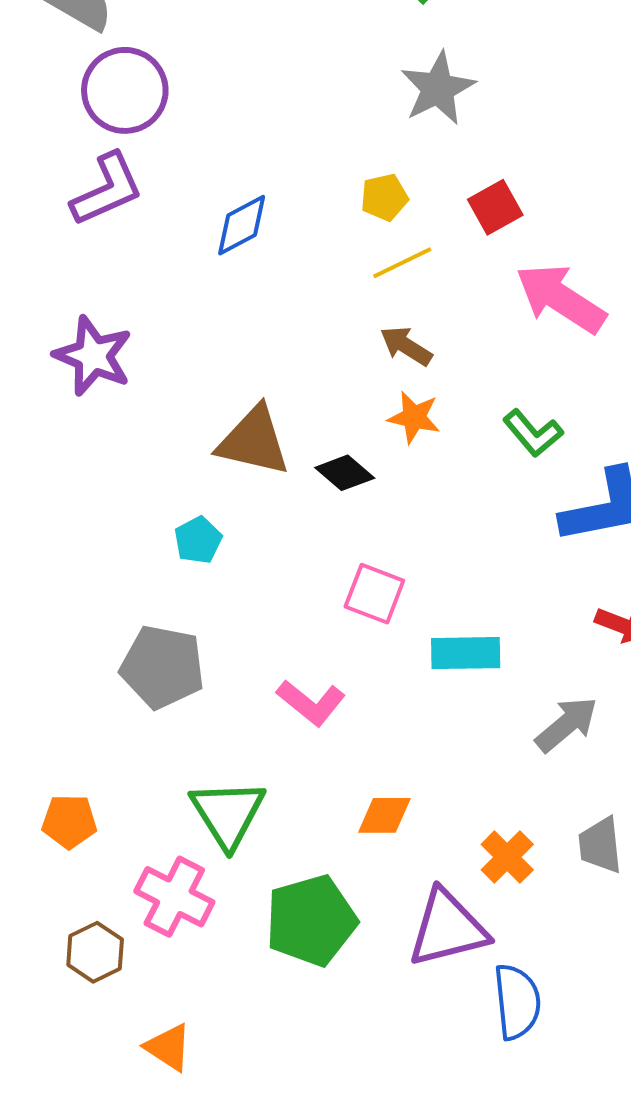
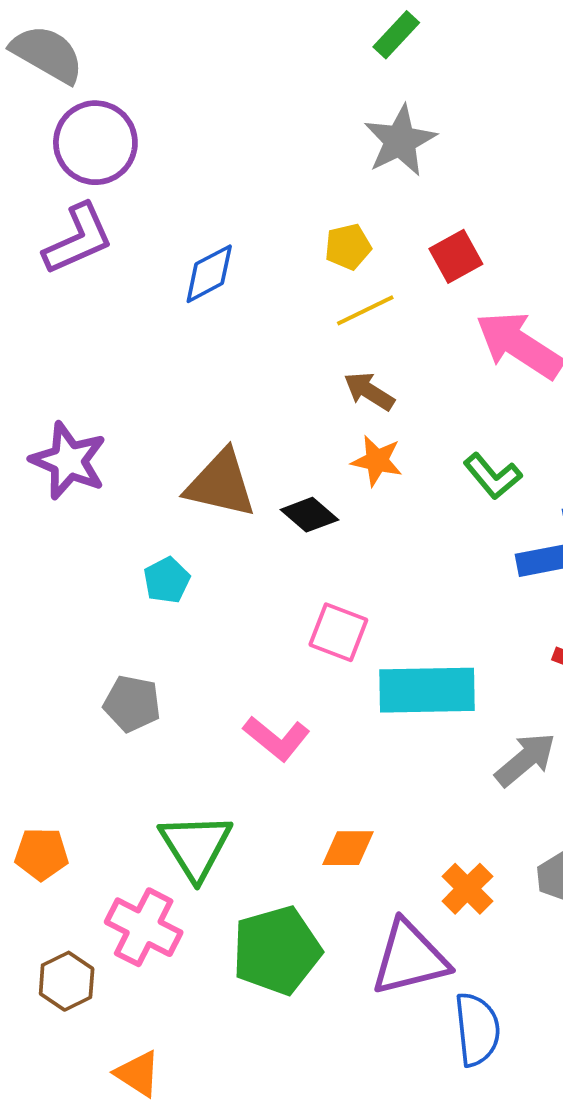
purple star: (93, 356) -> (68, 461), moved
cyan rectangle: (466, 653) -> (427, 690), size x1.4
gray pentagon: (162, 667) -> (132, 704), size x0.7

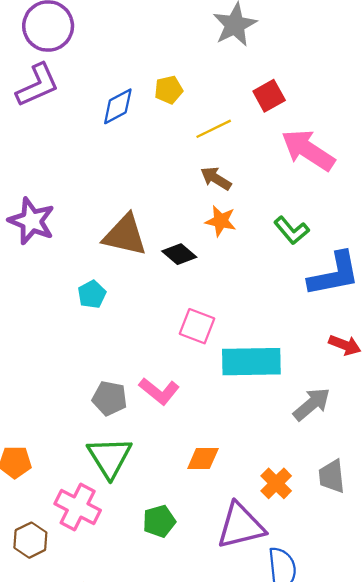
yellow pentagon: (348, 247) -> (169, 90), moved
gray pentagon: (132, 704) -> (110, 398), moved
green pentagon: (277, 950) -> (159, 521), size x0.6

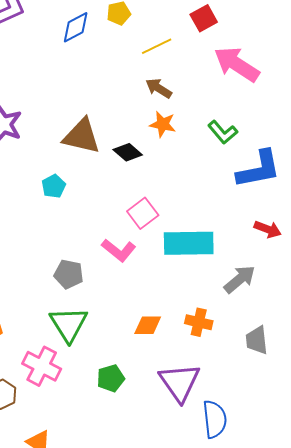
pink square: (197, 326) -> (143, 213), turned 32
pink L-shape: (159, 391) -> (119, 250), moved
orange cross: (276, 483) -> (199, 322), moved, turned -32
purple triangle: (241, 526) -> (180, 382), turned -51

